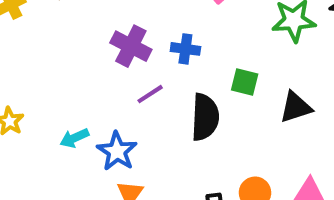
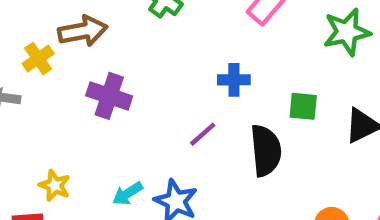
purple cross: (131, 46) -> (109, 96), moved

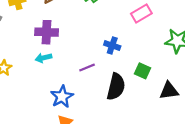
purple cross: (109, 96) -> (47, 32), turned -35
cyan arrow: (128, 194) -> (43, 58), moved

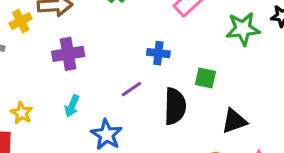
cyan arrow: (43, 58) -> (72, 106), moved, turned -42
black triangle: (169, 91) -> (234, 121), moved

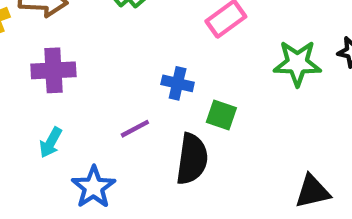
green square: (205, 78) -> (221, 115), moved
black triangle: (234, 121) -> (312, 192), moved

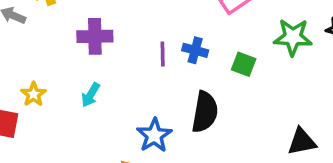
green square: (221, 115) -> (244, 64), moved
purple line: (135, 129) -> (163, 54), moved, turned -65
blue star: (94, 187) -> (154, 135), moved

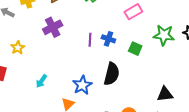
purple cross: (95, 36) -> (53, 27), turned -30
yellow star: (34, 94) -> (18, 48), moved
cyan arrow: (91, 95) -> (41, 81), moved

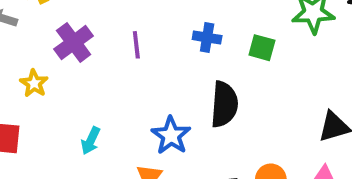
purple cross: (53, 27) -> (74, 42), moved
purple line: (90, 40) -> (136, 45), moved

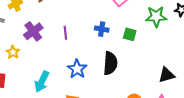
blue star: (171, 135) -> (77, 69), moved
cyan arrow: (91, 141) -> (42, 82), size x1.5

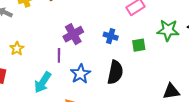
purple cross: (33, 31) -> (73, 34), moved
purple line: (65, 33) -> (59, 55), moved
green square: (130, 34) -> (139, 45), turned -32

